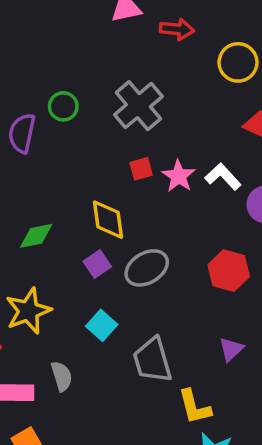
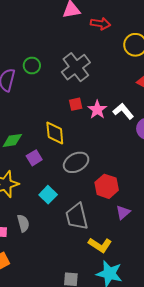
purple square: (97, 264) -> (34, 158), moved
red hexagon: (229, 271) -> (107, 186), moved
yellow L-shape: (195, 407) -> (100, 245), turned -45

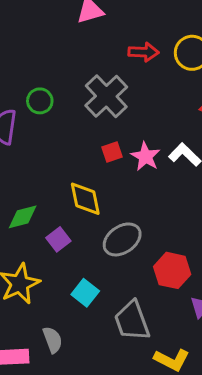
red arrow: (101, 24) -> (144, 52), moved

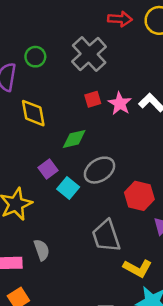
yellow diamond: (85, 199) -> (33, 113), moved
green diamond: (23, 217) -> (74, 139), moved
cyan square: (85, 293) -> (68, 188), moved

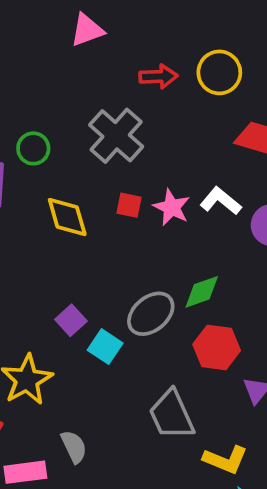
red square: (93, 99) -> (129, 205), turned 35
yellow diamond: (33, 113) -> (67, 217), moved
green diamond: (74, 139) -> (202, 292), moved

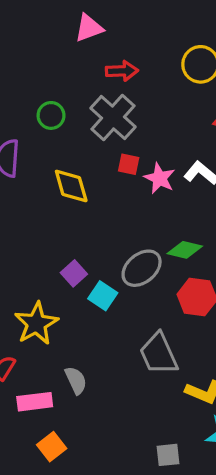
red arrow: (158, 77) -> (122, 71), moved
green circle: (33, 148) -> (51, 115), moved
red square: (129, 205) -> (129, 164), moved
green diamond: (202, 292) -> (185, 250), turned 32

